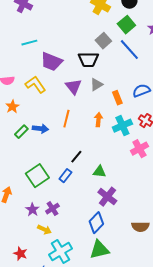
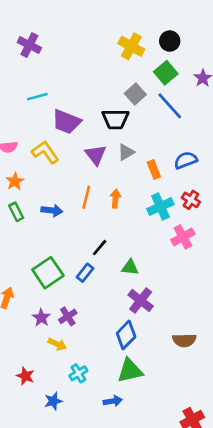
orange arrow: (98, 120) -> (115, 199), moved
green rectangle: (21, 132) -> (16, 212), moved, turned -72
cyan cross: (60, 252) -> (78, 373), size x0.6

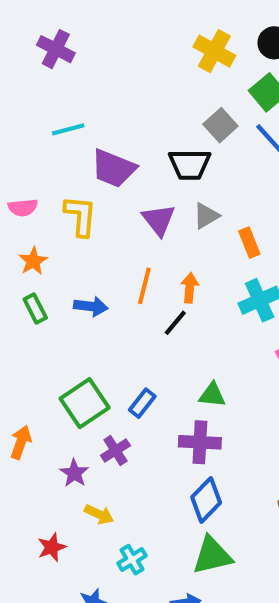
yellow L-shape: (45, 152) -> (80, 216), turned 40
black line: (100, 248) -> (175, 323), moved
purple cross: (141, 300) -> (200, 442), moved, turned -35
purple cross: (68, 316) -> (115, 450), moved
red star: (25, 376) -> (52, 547), moved, turned 30

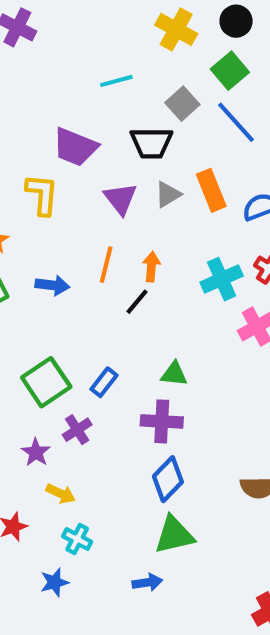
cyan line: (68, 129) -> (116, 81), moved
orange rectangle: (249, 243) -> (211, 190), moved, size x1.4
cyan cross: (132, 560) -> (77, 539), moved, turned -32

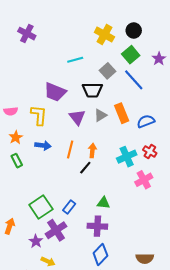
blue arrow: (52, 285) -> (43, 145), moved
purple cross: (77, 430) -> (56, 230), size x1.5

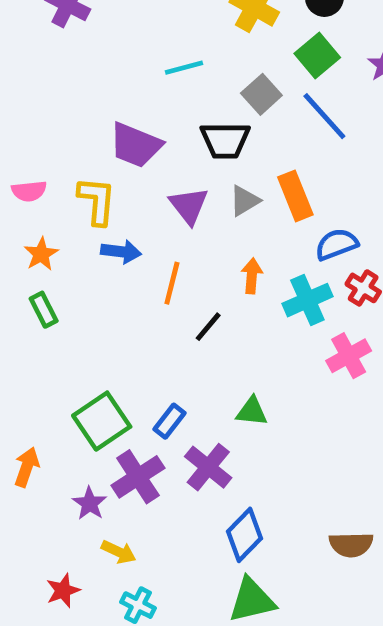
blue semicircle: (146, 121) -> (337, 244), moved
blue arrow: (43, 145) -> (121, 252), moved
orange arrow: (92, 151) -> (252, 276), moved
purple cross: (97, 226) -> (208, 467), moved, turned 36

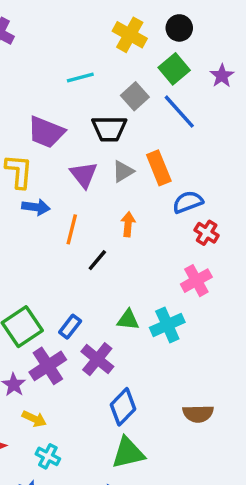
cyan cross: (307, 300) -> (167, 325), moved

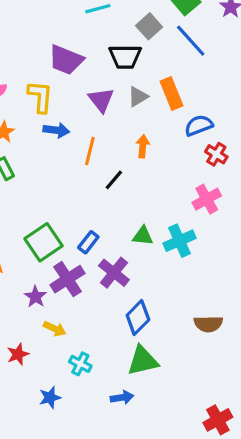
cyan cross: (48, 456) -> (80, 364), moved

